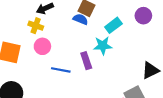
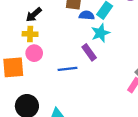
blue semicircle: (80, 19) -> (87, 15), moved
pink circle: (42, 46) -> (34, 53), moved

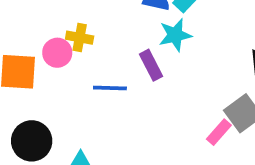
yellow cross: (30, 34) -> (80, 38), moved

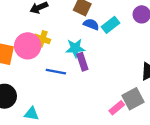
cyan star: (175, 35) -> (75, 48), moved
pink circle: (57, 53) -> (28, 46), size x1.5

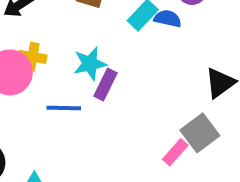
blue semicircle: (91, 24) -> (168, 19), moved
purple rectangle: (82, 62) -> (105, 84), turned 54

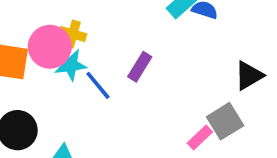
cyan star: (90, 64) -> (70, 65), moved
blue line: (64, 108) -> (98, 85), turned 44

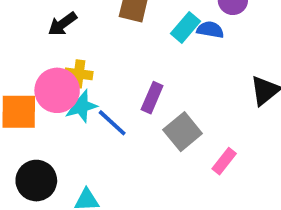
gray square: (225, 121) -> (183, 132), moved

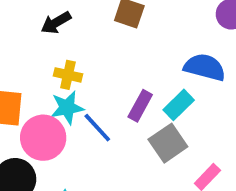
cyan rectangle: (185, 27) -> (179, 105), moved
blue semicircle: (210, 30) -> (205, 67), moved, size x1.5
pink circle: (57, 90) -> (43, 138), moved

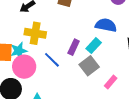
yellow cross: (68, 75) -> (35, 33), size x1.5
cyan star: (67, 108) -> (19, 51), moved

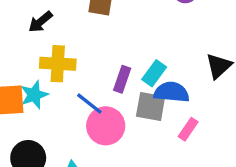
blue semicircle: (106, 25) -> (172, 92), moved
gray square: (89, 66) -> (151, 107), turned -36
pink circle: (24, 67) -> (106, 126), moved

